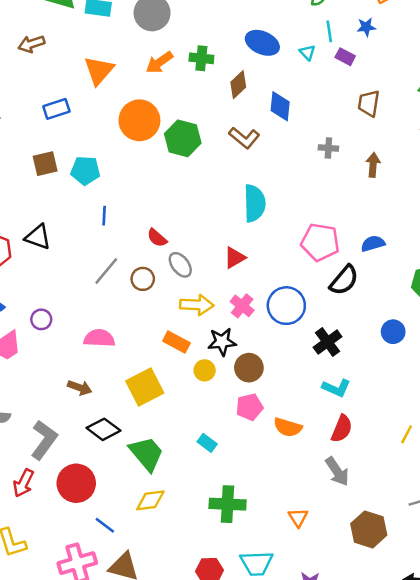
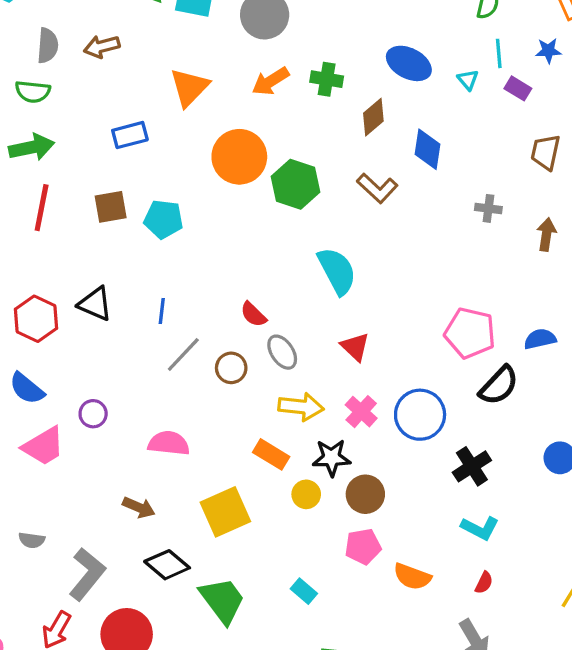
cyan semicircle: (254, 203) -> (337, 271), moved, turned -30
blue line: (104, 216) -> (162, 311), moved
red triangle: (235, 258) -> (355, 347), turned -50
red semicircle: (342, 429) -> (484, 583), size x0.6

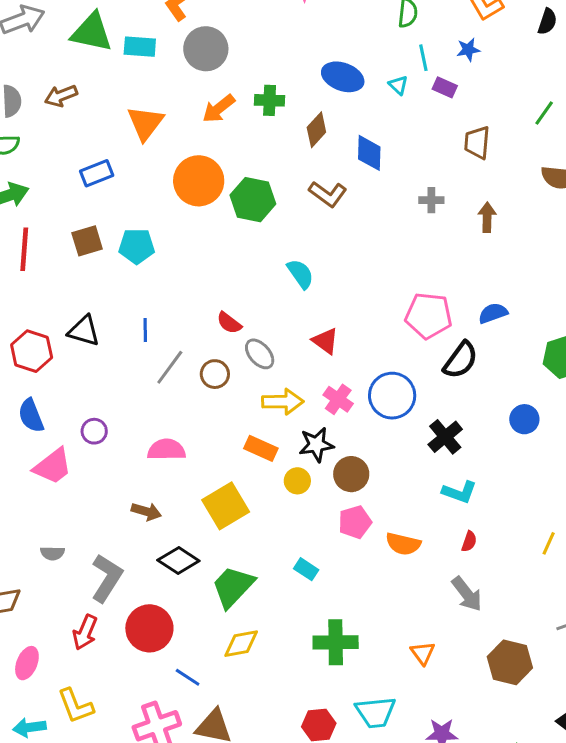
cyan semicircle: (337, 271) -> (300, 274), size x0.7
blue semicircle: (27, 388) -> (31, 416), turned 36
green trapezoid: (222, 600) -> (233, 587), turned -93

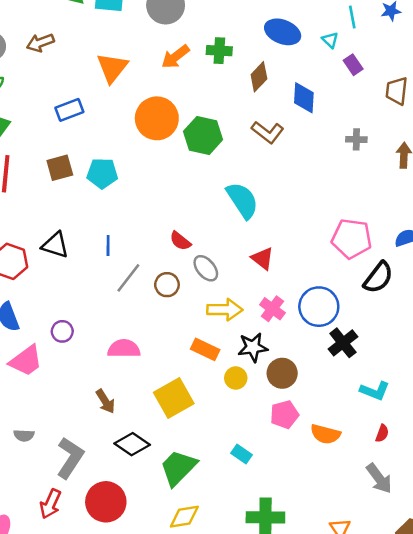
purple rectangle: (445, 87) -> (353, 65), moved, turned 30
cyan semicircle: (300, 274) -> (242, 200), size x1.4
black cross: (445, 437) -> (343, 343), moved
brown arrow: (146, 511) -> (105, 401), turned 40

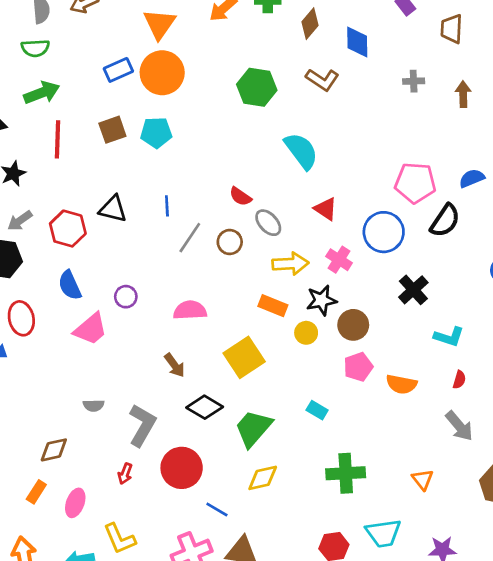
orange circle: (157, 118) -> (162, 73), moved
blue circle: (319, 307) -> (384, 232), moved
red arrow: (50, 504) -> (125, 474), size x0.7

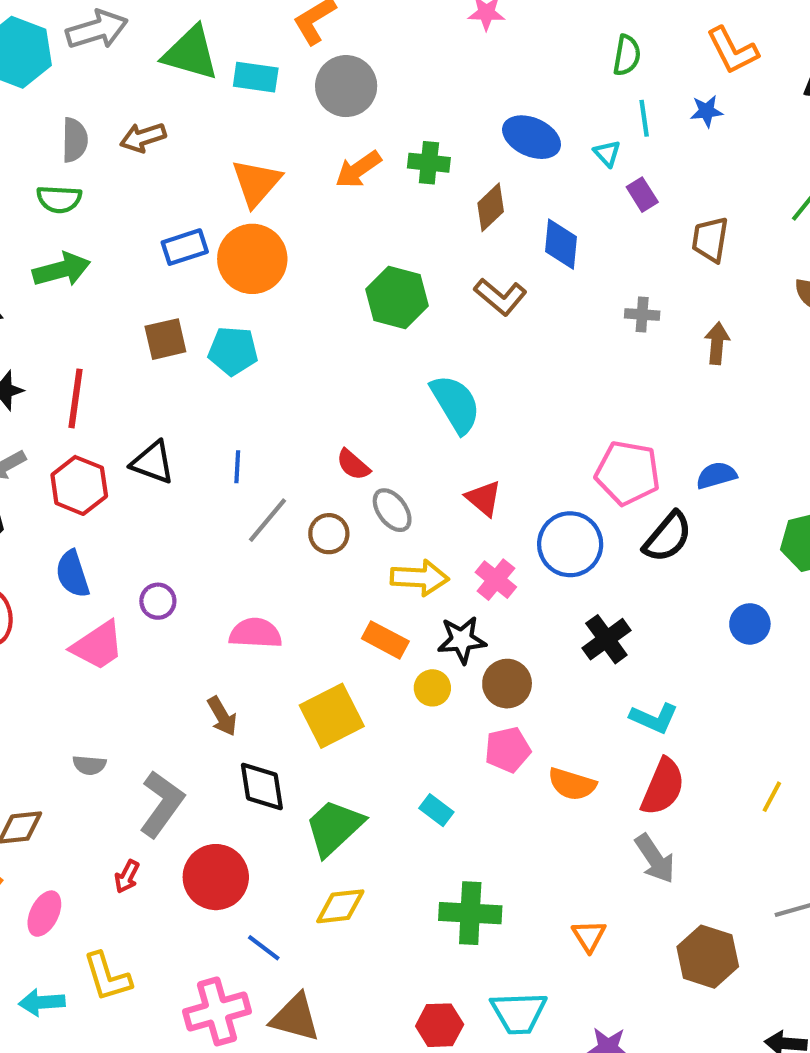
red line: (58, 139) -> (76, 398), moved
red semicircle: (459, 380) -> (663, 787), size x2.0
black diamond: (205, 407) -> (262, 786), turned 44

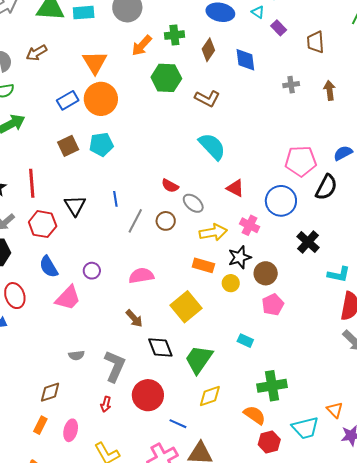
green hexagon: (397, 297) -> (166, 78), moved
brown L-shape: (500, 297) -> (207, 99), moved
black triangle: (153, 462) -> (75, 206), turned 50
orange semicircle: (572, 784) -> (255, 415), moved, turned -150
orange triangle: (589, 936) -> (335, 410), moved

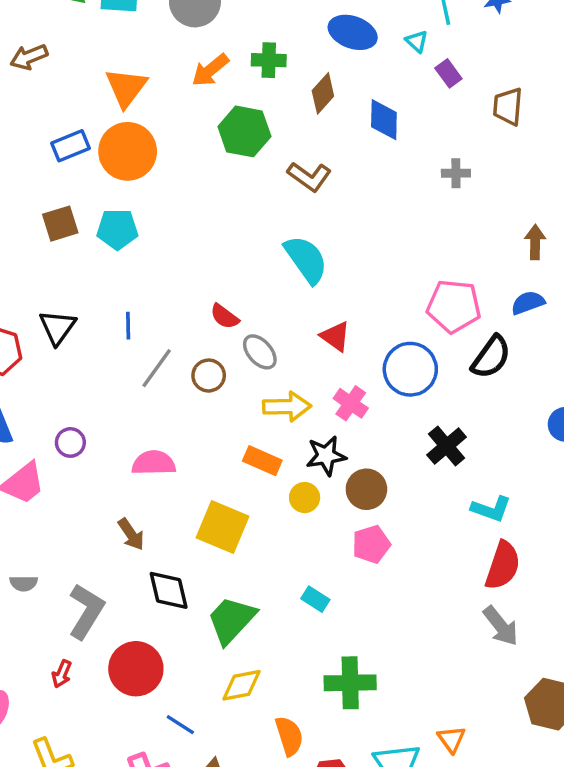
brown arrow: (330, 90) -> (535, 242), moved
yellow square: (186, 307) -> (222, 527), turned -36
orange semicircle: (255, 415) -> (289, 736), moved, turned 30

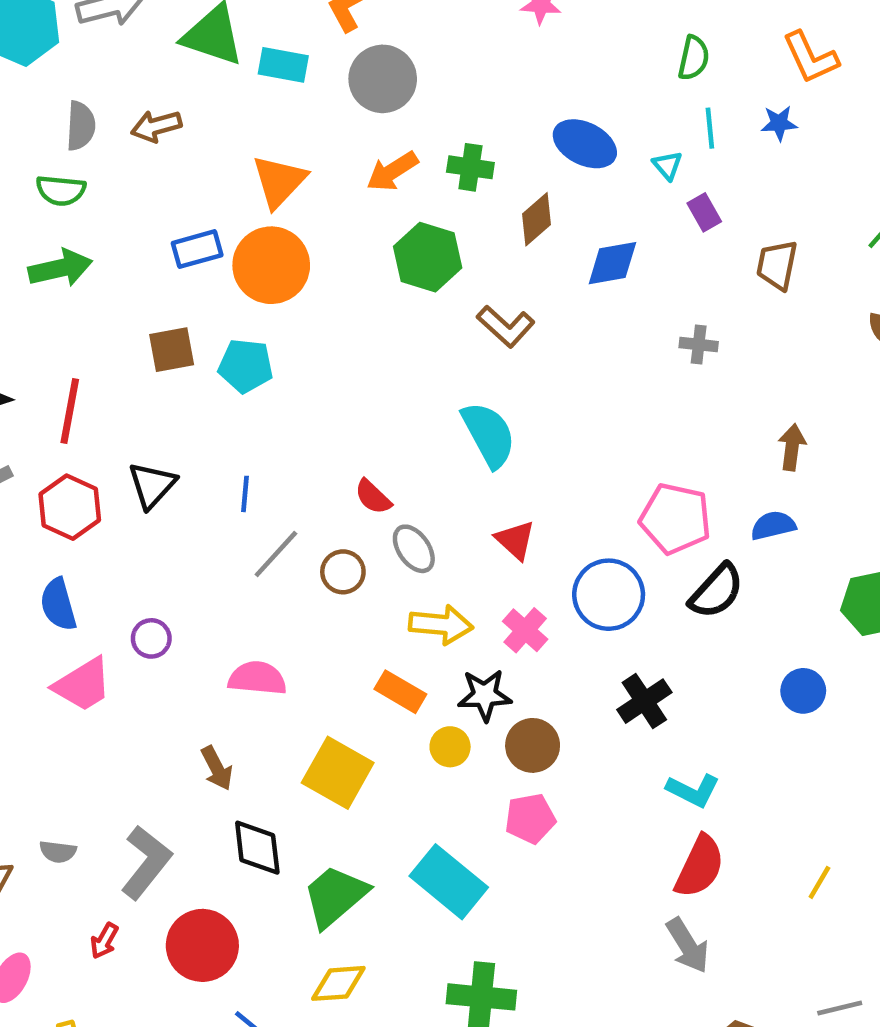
blue diamond: (384, 120) -> (612, 263), turned 72
gray semicircle: (24, 583) -> (58, 852), moved
cyan rectangle: (315, 599) -> (449, 882), size x2.0

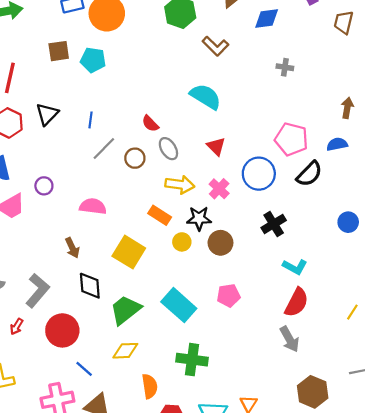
gray cross: (699, 345) -> (285, 67), moved
cyan semicircle: (489, 435) -> (206, 96), turned -32
pink pentagon: (530, 818) -> (229, 296), moved

